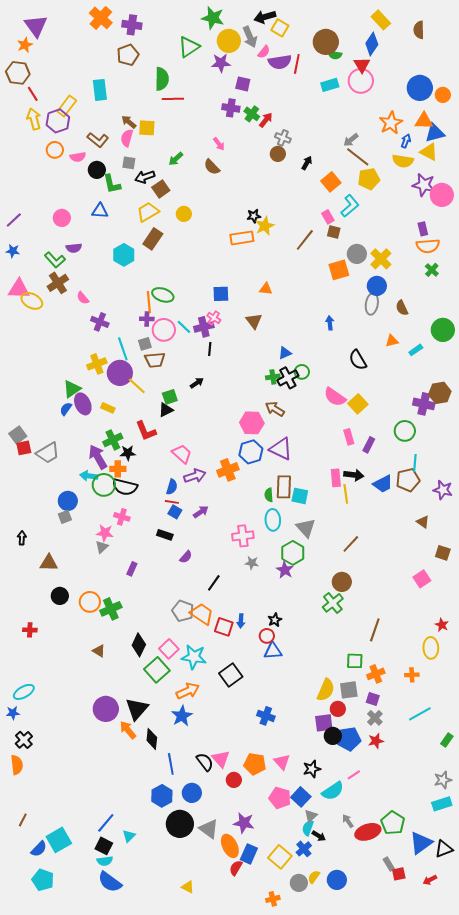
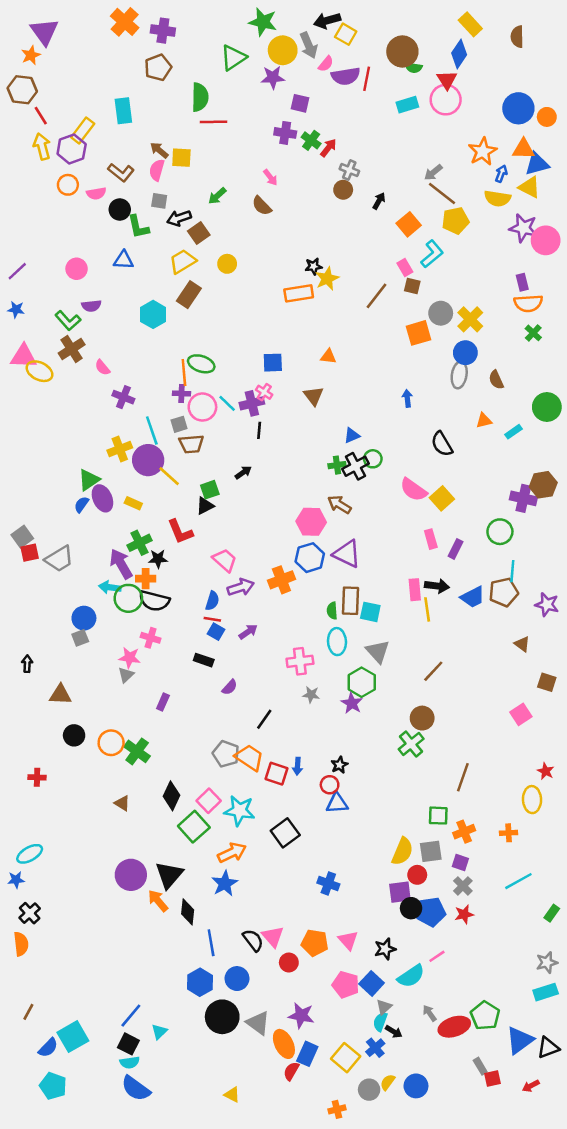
green cross: (111, 609) -> (137, 751), turned -30

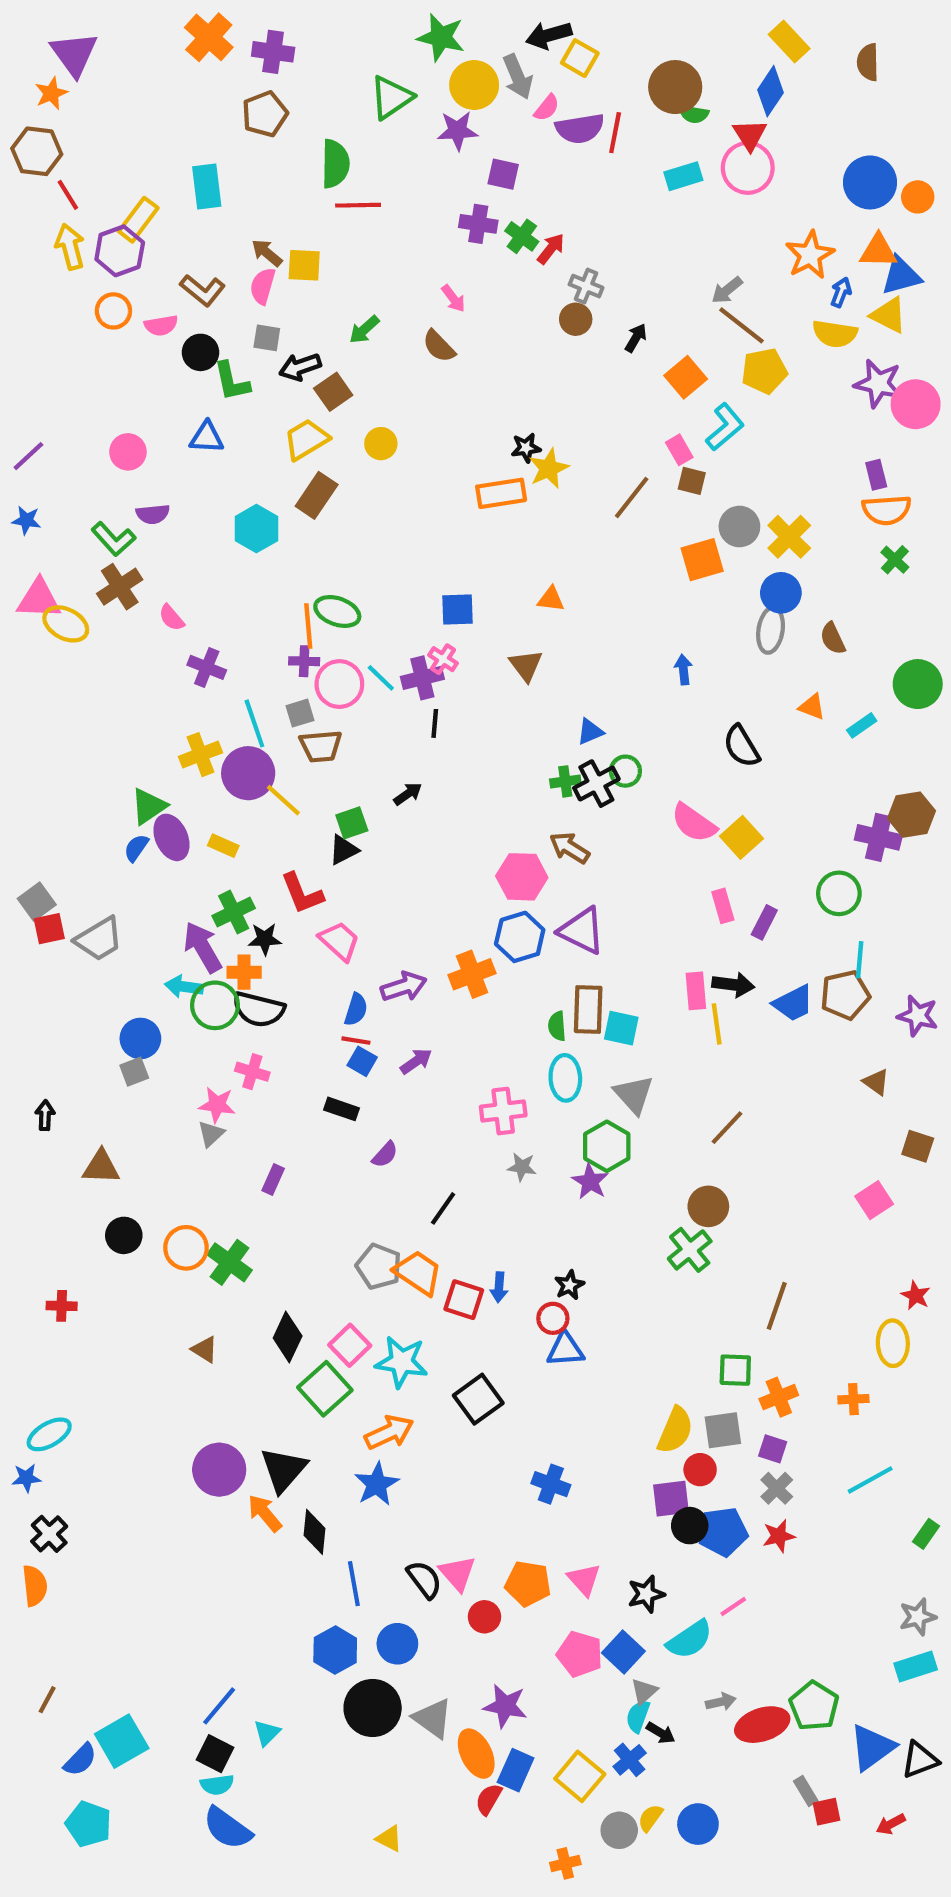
orange triangle: (484, 421) -> (812, 707), turned 35
pink trapezoid: (225, 560) -> (339, 941), moved
gray arrow: (430, 1013) -> (721, 1702), turned 112

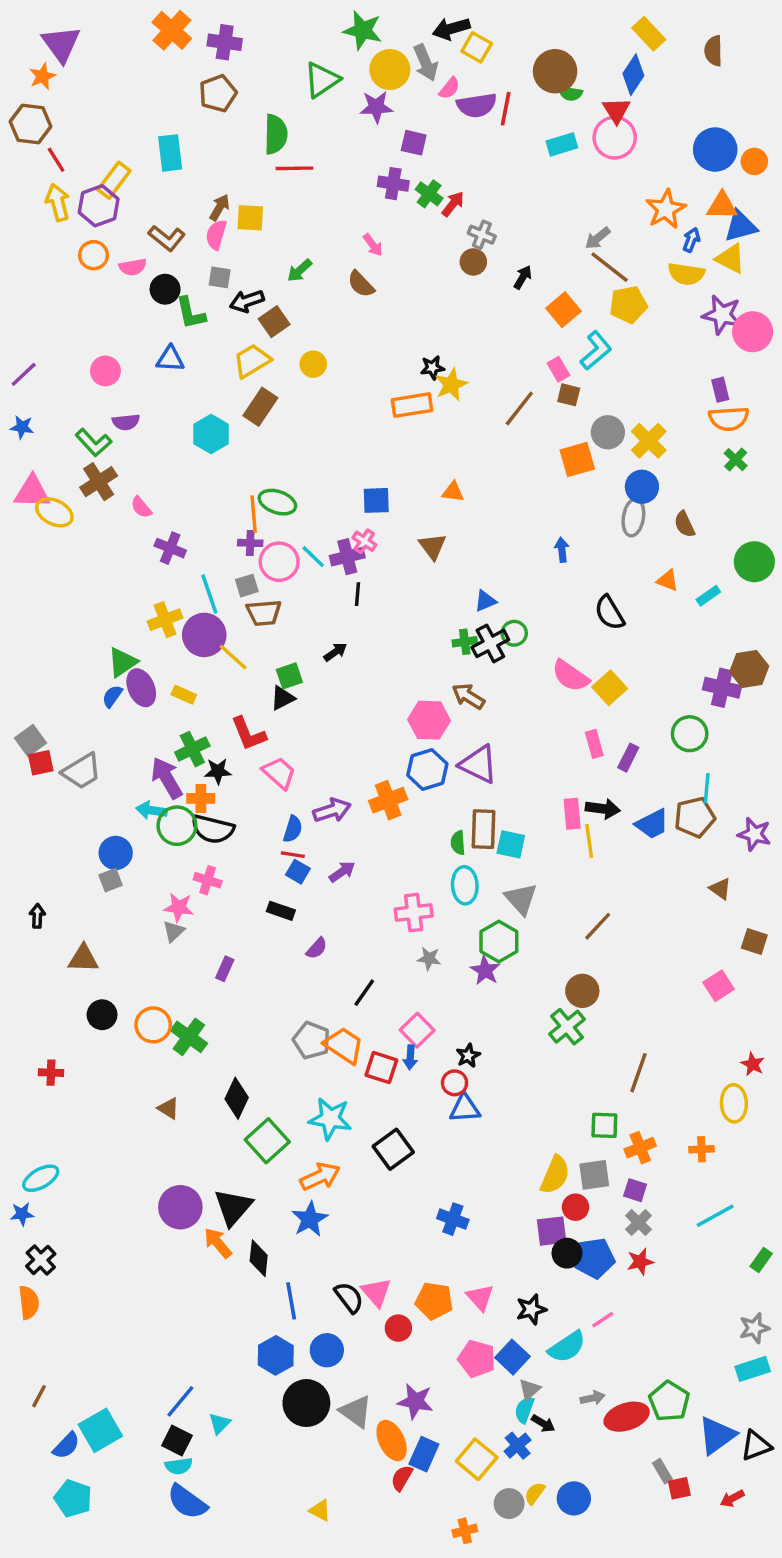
brown arrow: (267, 253) -> (220, 207), turned 80
pink square: (350, 1345) -> (417, 1030), moved

